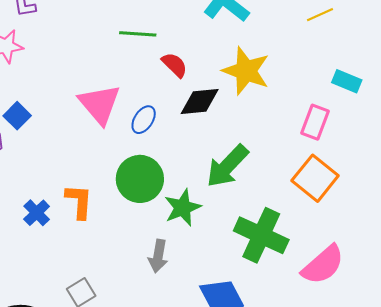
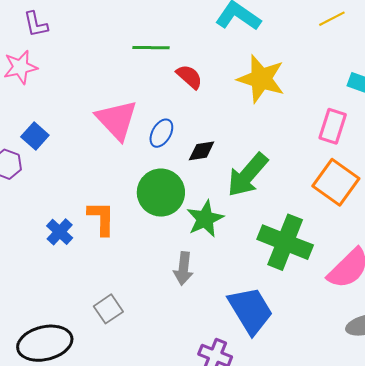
black diamond: (200, 101) -> (202, 151), moved, size x0.7

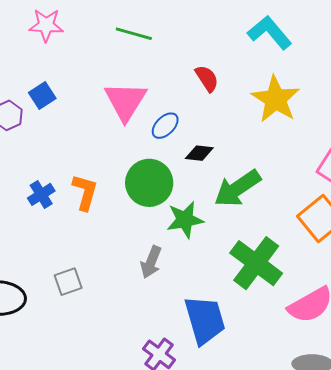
green line: (151, 48) -> (134, 34), moved

